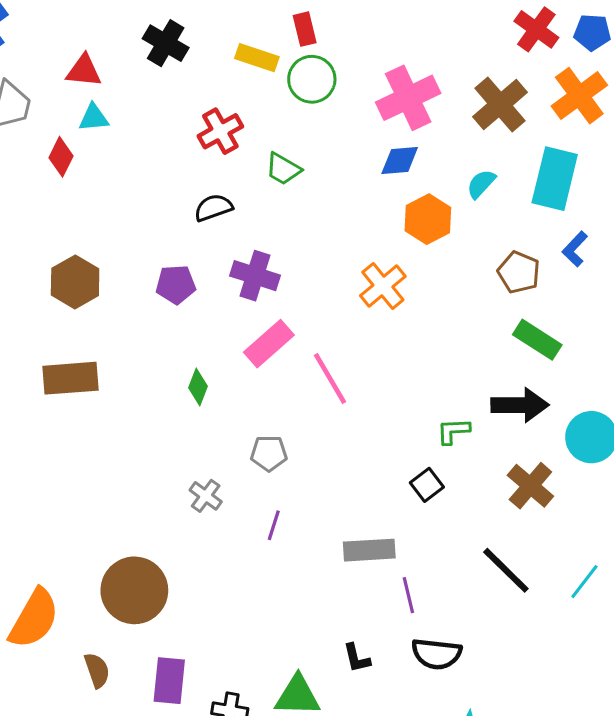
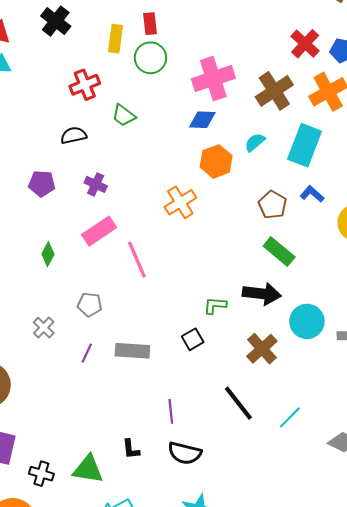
yellow rectangle: (257, 58) -> (116, 39), turned 72
blue L-shape: (575, 249) -> (312, 194), turned 80
purple cross: (255, 276) -> (96, 184), size x0.7
gray rectangle: (369, 550) -> (132, 351), moved

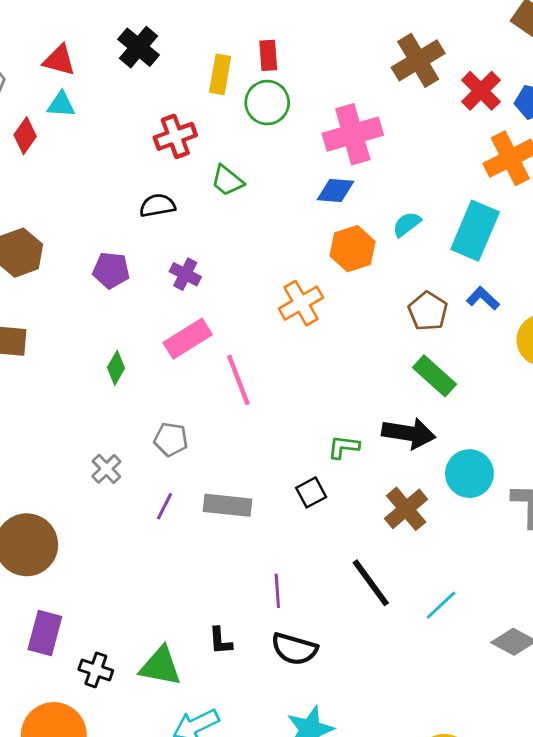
brown cross: (274, 91) -> (418, 60), moved

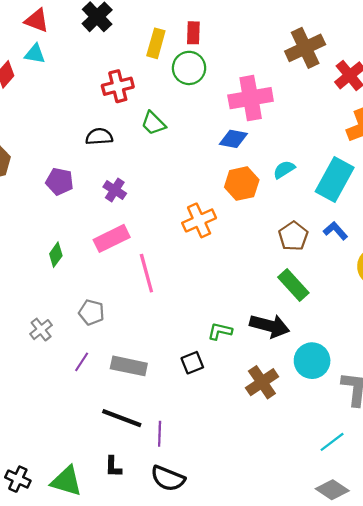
black line: (371, 583) -> (122, 418), moved, turned -39
cyan line: (441, 605) -> (332, 442), moved

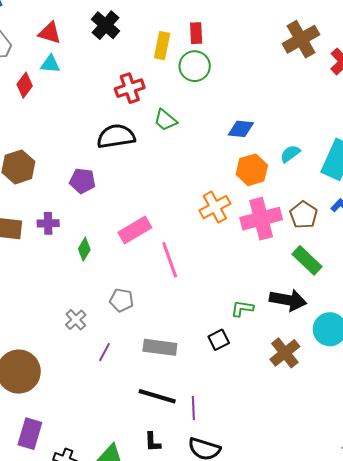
pink cross: (251, 98) -> (261, 219), moved
black semicircle: (99, 137) -> (116, 136), size x1.5
purple cross: (115, 190) -> (48, 223), moved, turned -30
purple line: (82, 362) -> (104, 352), moved

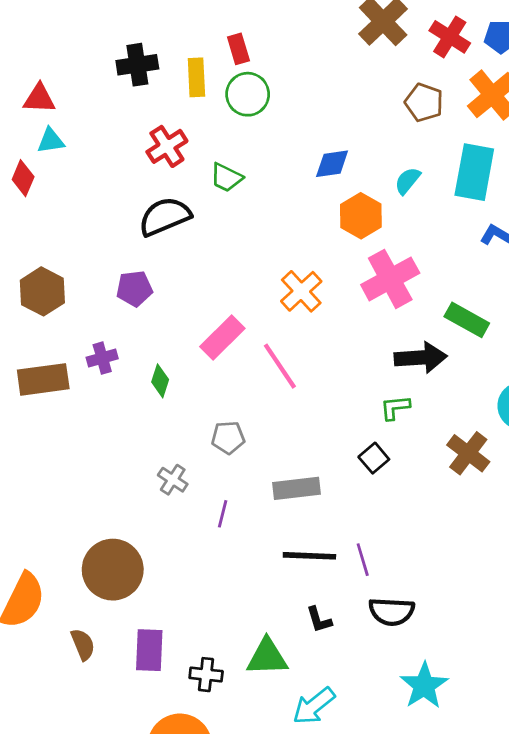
black cross: (106, 25) -> (137, 65), moved, turned -36
orange cross: (215, 207) -> (301, 291), moved
brown pentagon: (304, 215) -> (424, 102), moved
black arrow: (288, 300) -> (421, 358), moved

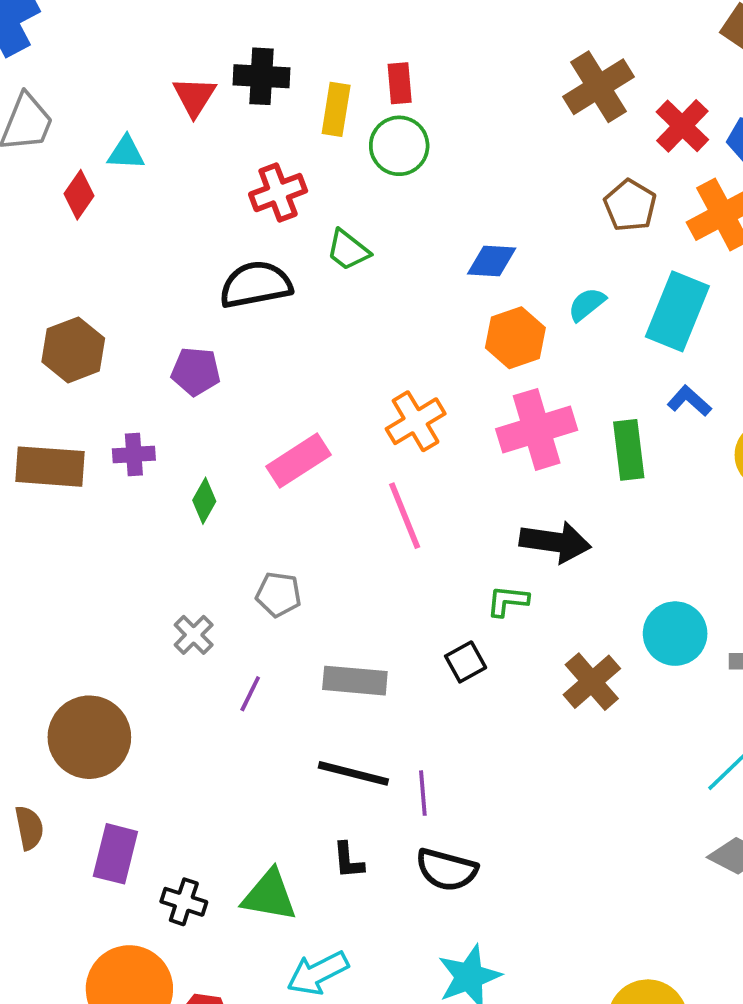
red triangle: (39, 99) -> (194, 97), moved, turned 48
green rectangle: (467, 320) -> (629, 450), moved, turned 42
pink line: (280, 366) -> (405, 516), moved

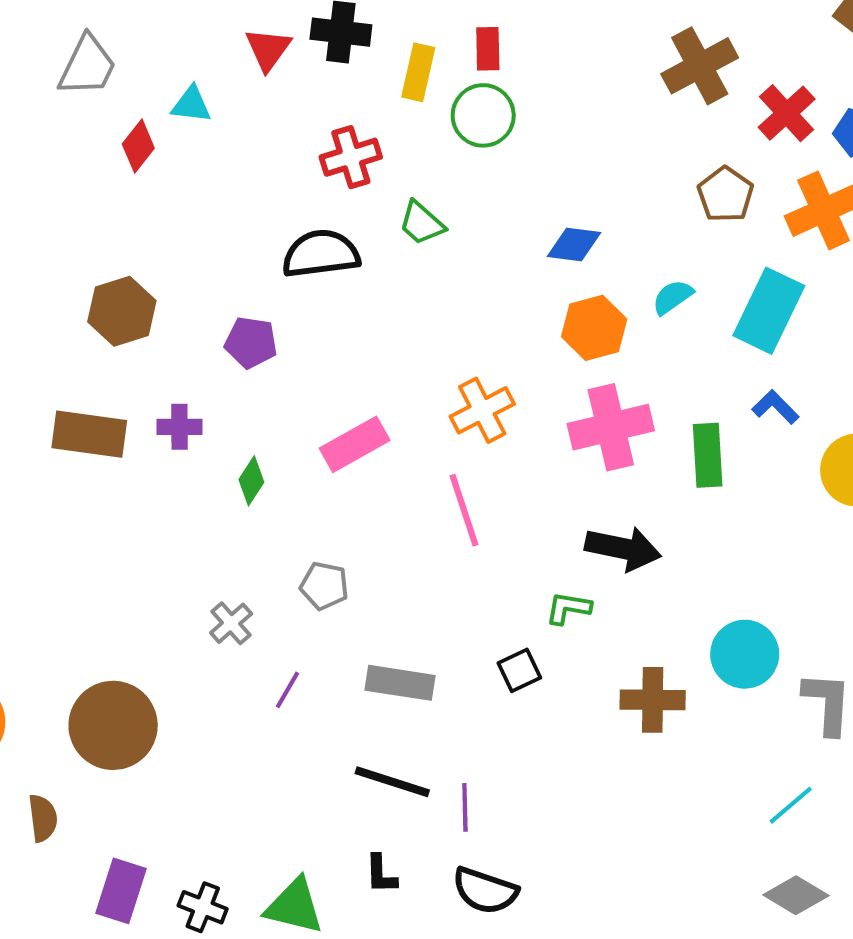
brown cross: (592, 682) -> (653, 700), turned 38
purple rectangle: (115, 854) -> (121, 891), moved

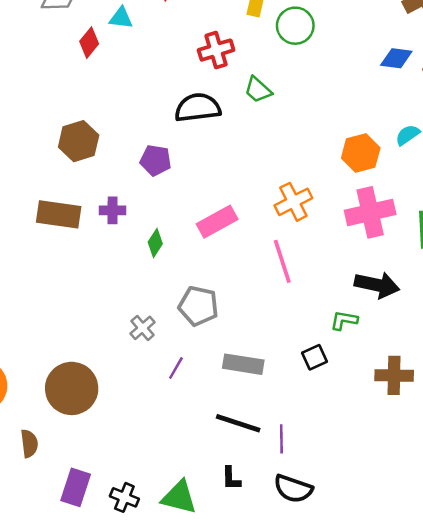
blue diamond: (574, 244) -> (396, 58), moved
gray pentagon: (324, 586) -> (198, 306), size x1.4

